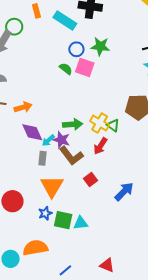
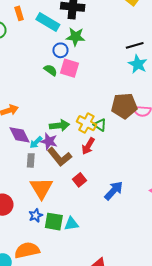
green star: (100, 46) -> (76, 37), moved

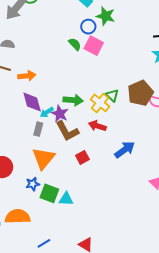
brown pentagon: (124, 106) -> (140, 93), turned -30
green triangle: (100, 125) -> (112, 95), moved
red arrow: (88, 146) -> (97, 126), turned 66
blue arrow: (114, 191) -> (125, 150), moved

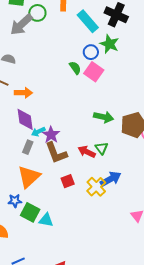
green triangle: (112, 95) -> (101, 148), moved
green arrow: (73, 100) -> (104, 117), moved
yellow cross: (100, 103) -> (96, 187), moved

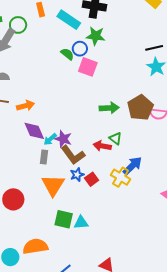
green semicircle: (75, 68) -> (67, 54), moved
blue star: (15, 201) -> (77, 175), moved

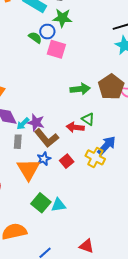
blue star: (77, 175) -> (44, 159), moved
green square: (64, 219) -> (41, 203), turned 30

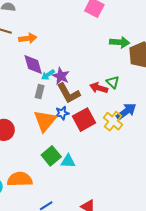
green arrow: (80, 89) -> (120, 42), moved
red square: (67, 161) -> (84, 120), size x1.6

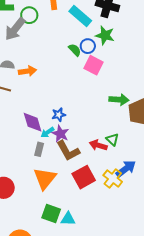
orange arrow: (28, 38) -> (27, 71), moved
blue star: (62, 113) -> (59, 115), moved
green square: (51, 156) -> (51, 214), turned -30

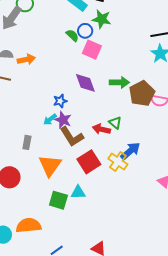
purple diamond: (33, 122) -> (85, 83), moved
gray rectangle: (39, 149) -> (27, 142), moved
cyan triangle: (68, 219) -> (78, 192), moved

